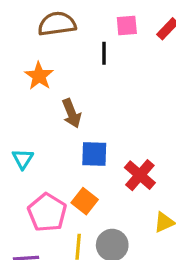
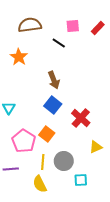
black line: (104, 53) -> (59, 43), turned -56
brown arrow: (72, 113) -> (54, 80), moved
blue square: (94, 154) -> (53, 105), turned 36

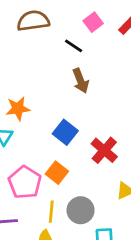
pink square: (73, 26) -> (93, 22), turned -32
orange star: (19, 57) -> (18, 109), moved, turned 30
brown arrow: (54, 80) -> (81, 81), moved

